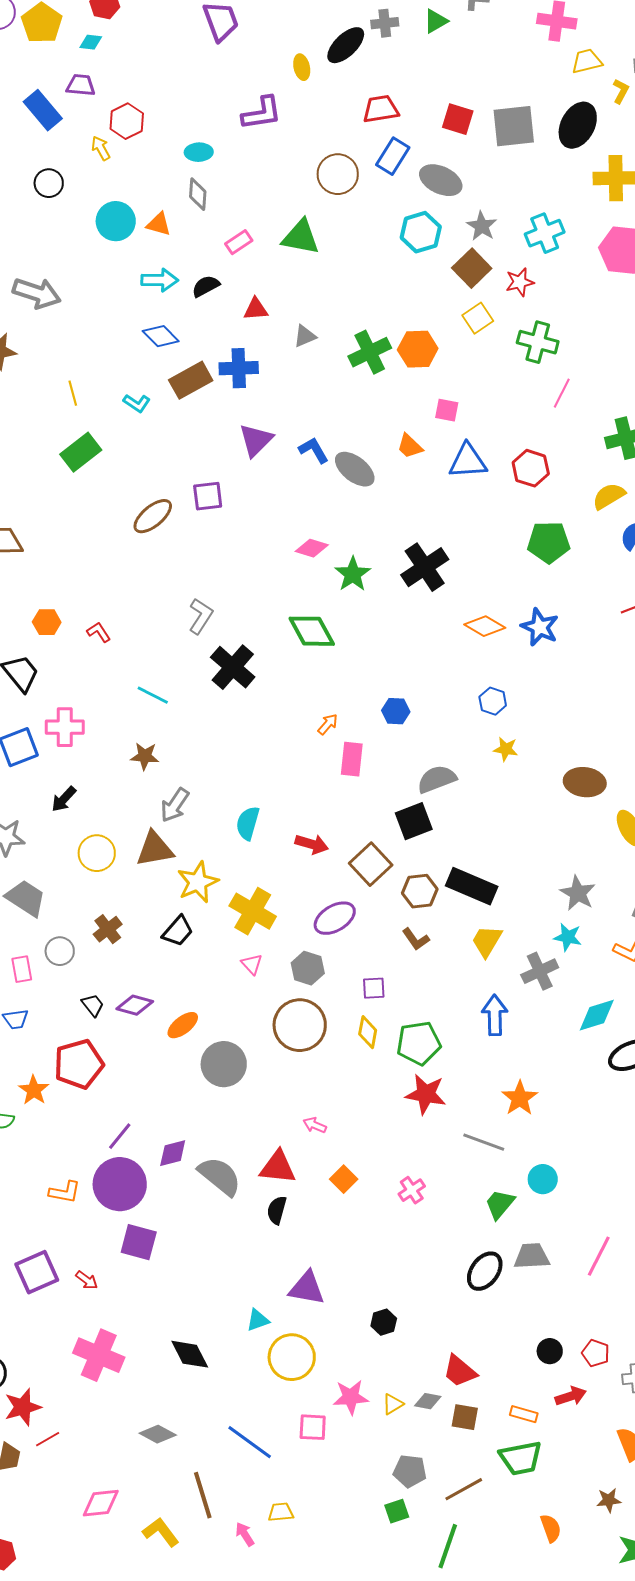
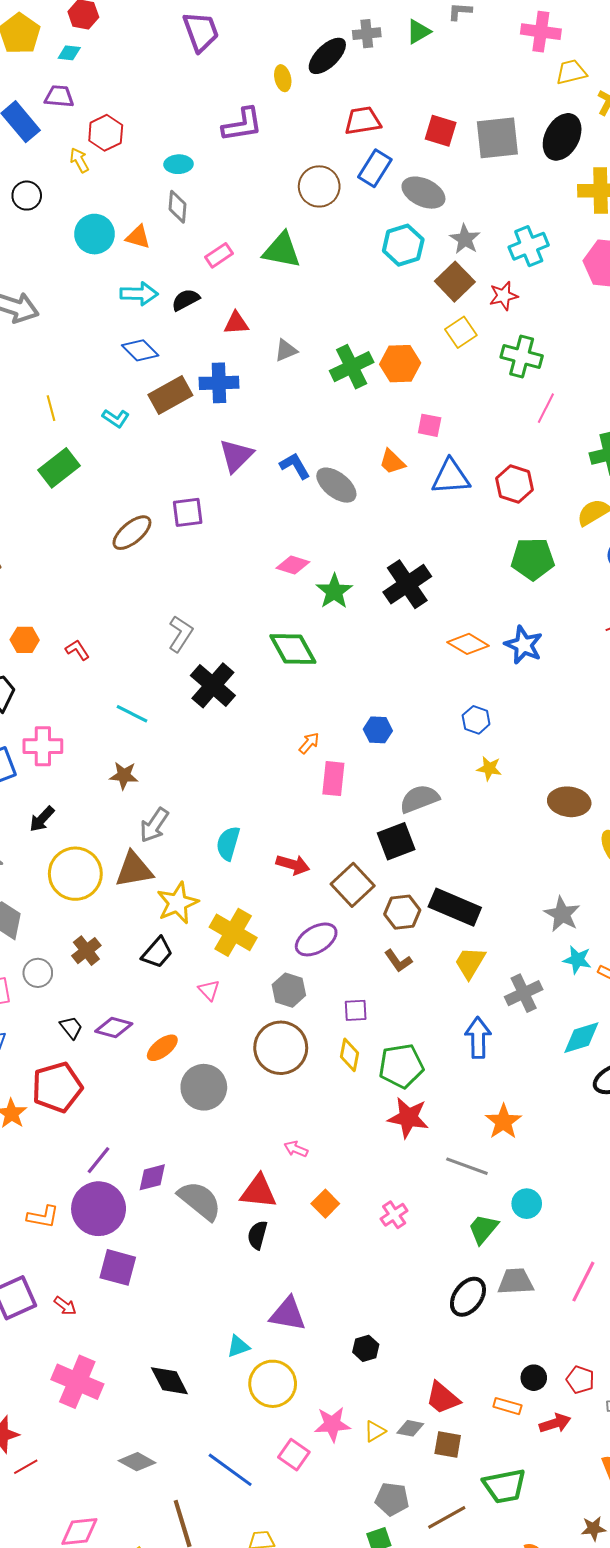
yellow circle: (97, 853) -> (75, 874), size x1.4
cyan star: (568, 937) -> (577, 960), moved
pink triangle: (252, 964) -> (209, 990), moved
orange rectangle: (524, 1414) -> (507, 1406), moved
pink square: (313, 1427) -> (294, 1455), turned 32

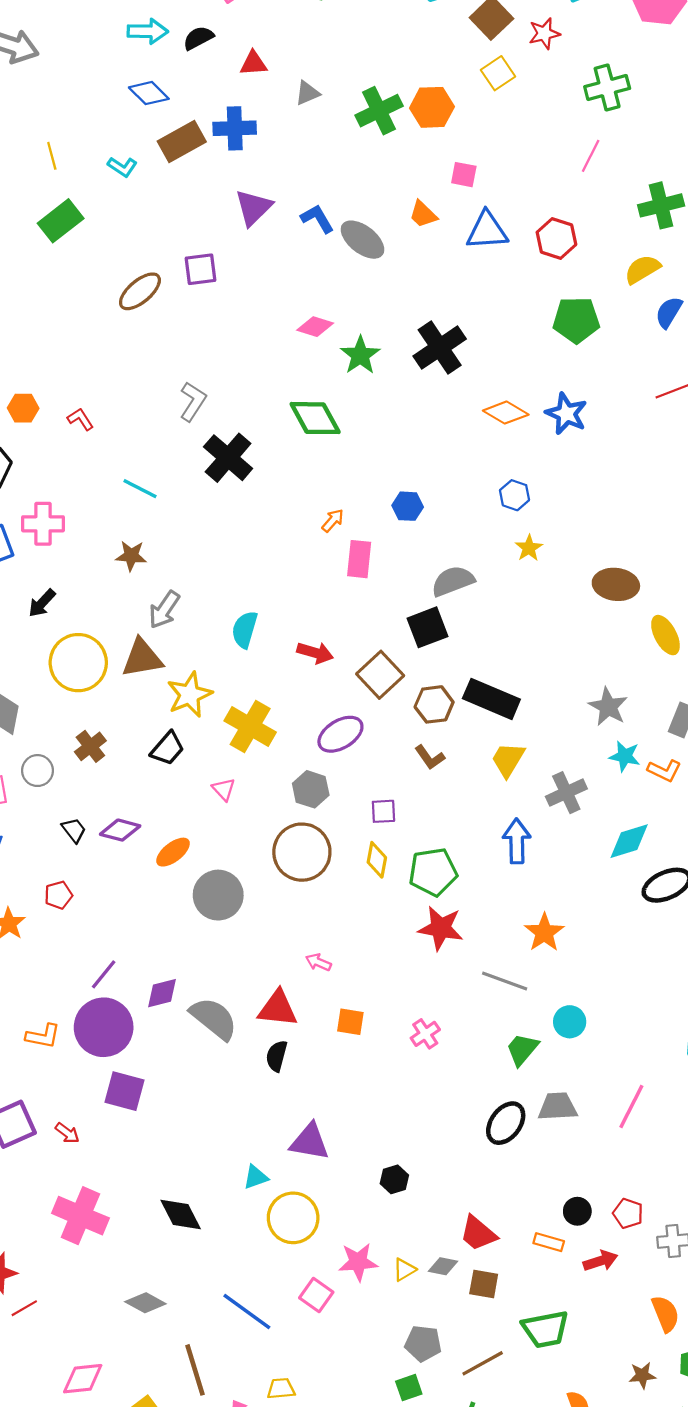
green cross: (522, 356) -> (607, 88), moved, turned -30
yellow star: (489, 768) -> (529, 548), turned 30
red pentagon: (57, 1087) -> (58, 895), size x0.5
orange square: (325, 1204) -> (350, 1022), turned -36

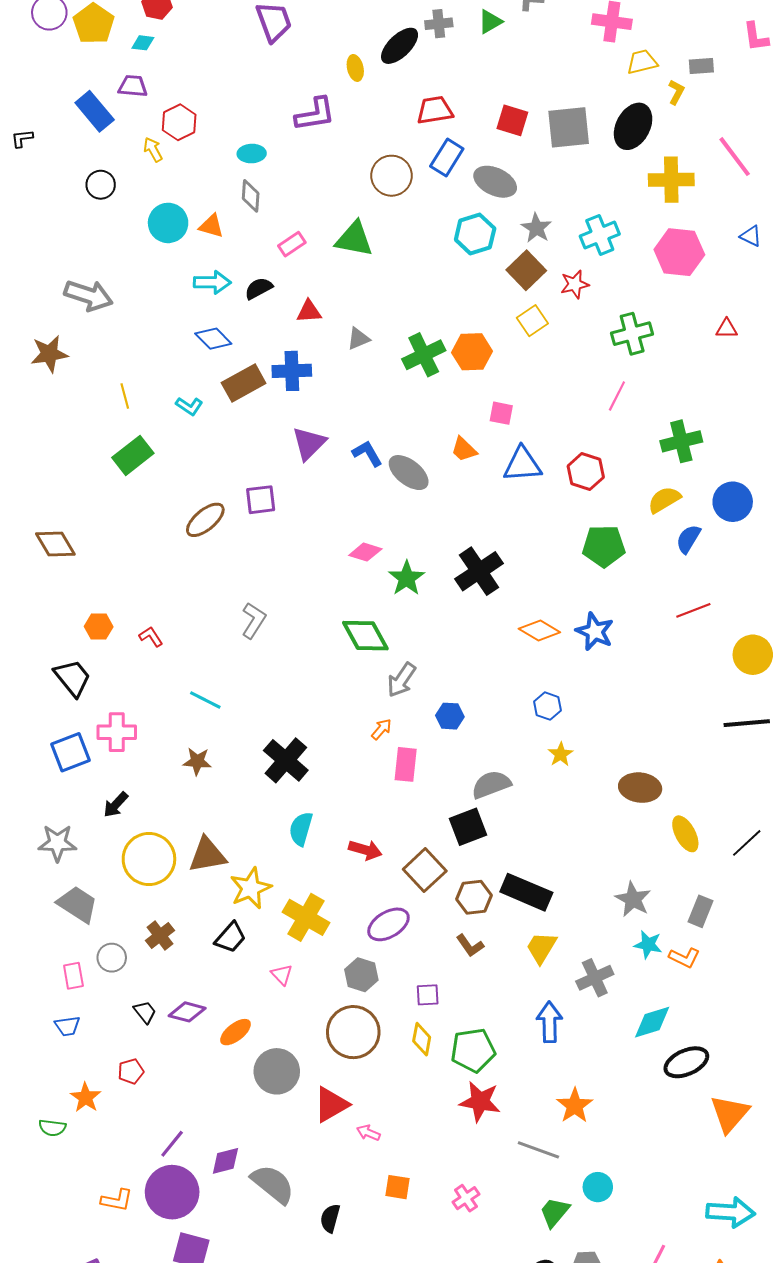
black cross: (228, 458) -> (286, 760), moved
gray arrow: (164, 610) -> (402, 680), moved
red triangle: (278, 1009) -> (331, 1105), moved, turned -36

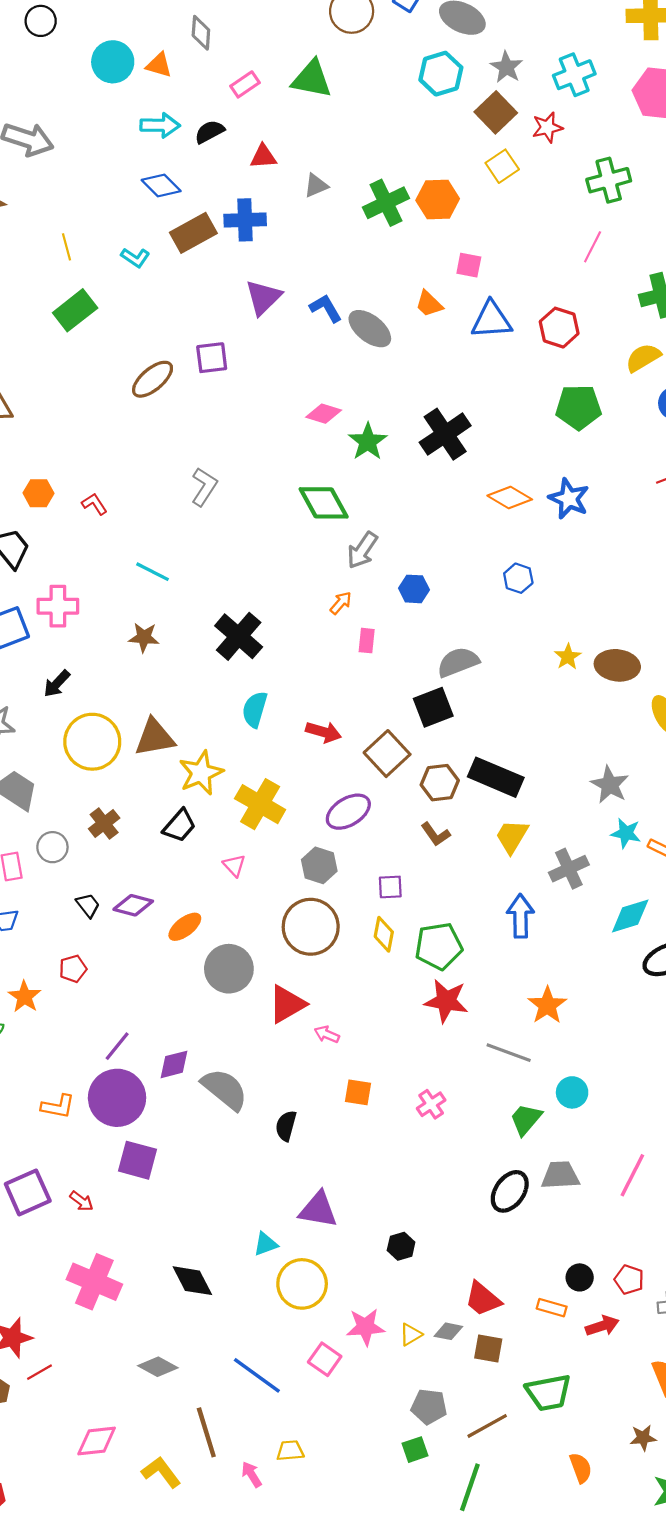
yellow star: (561, 754) -> (568, 657), moved
pink rectangle: (406, 764) -> (367, 641), size x0.7

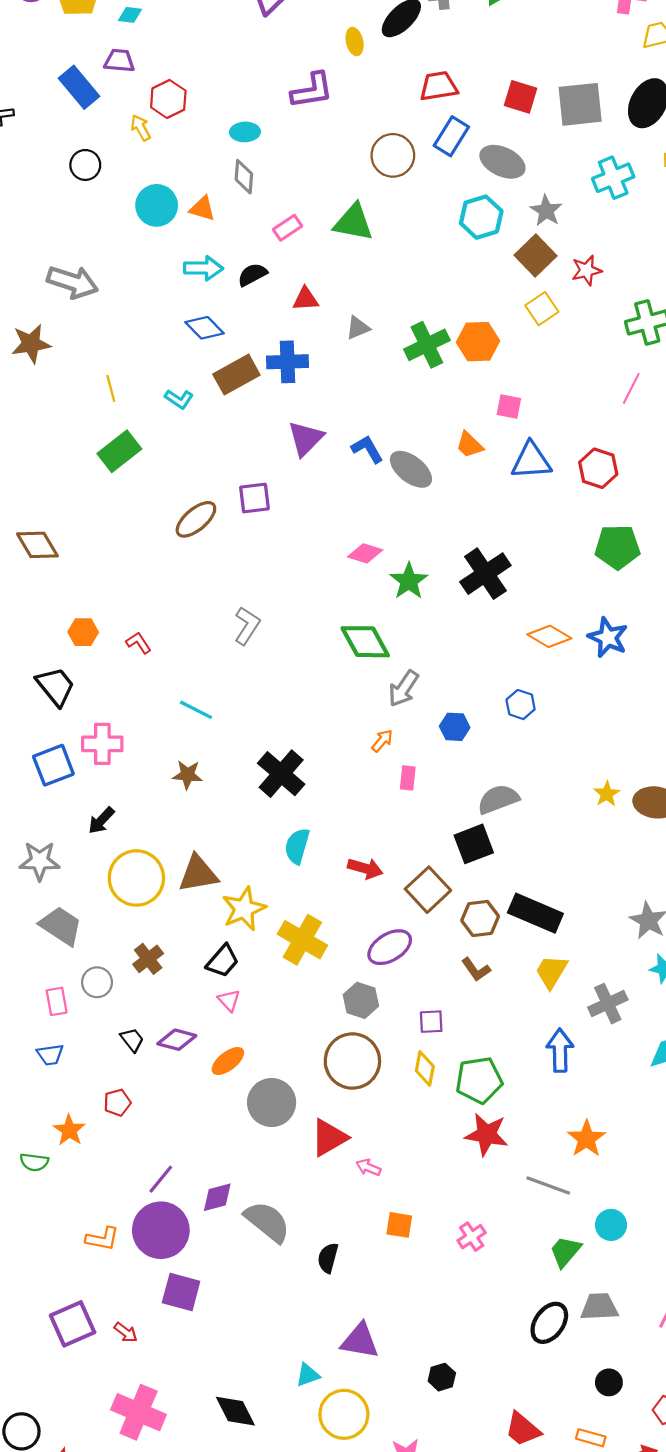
cyan cross: (574, 75) -> (613, 178), moved
blue hexagon: (518, 578) -> (521, 705), moved
pink triangle: (234, 865) -> (229, 1000), moved
black circle: (580, 1277) -> (609, 1382), moved

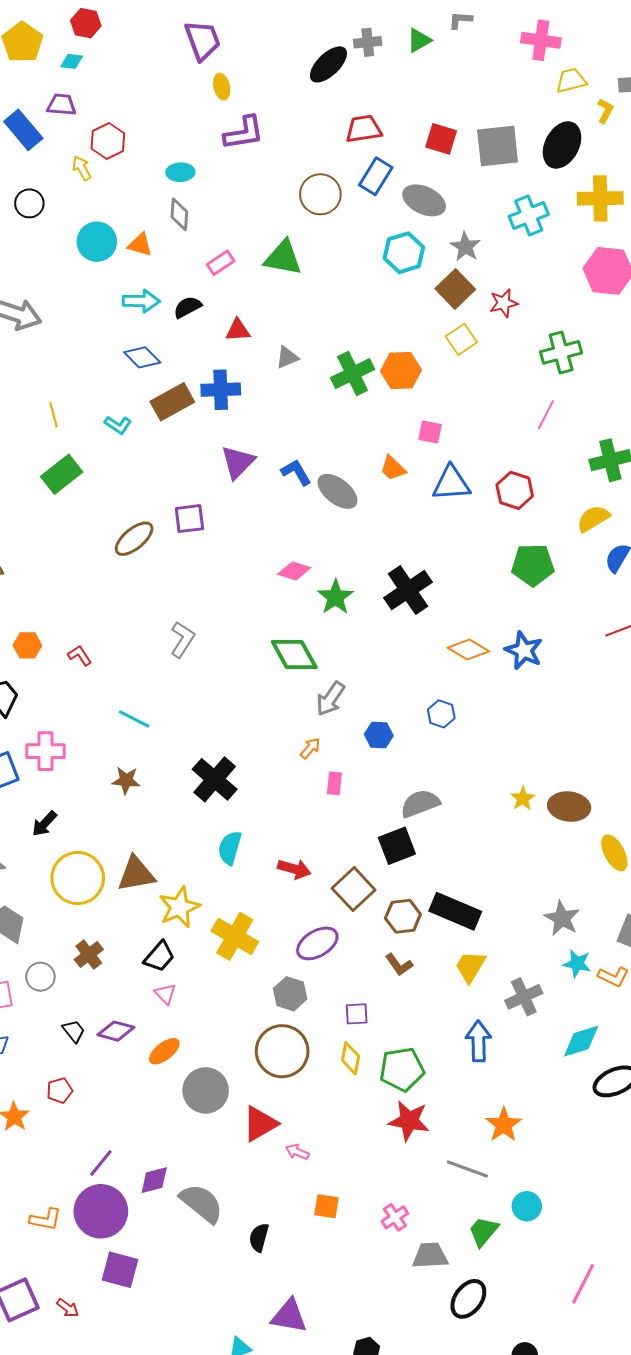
yellow ellipse: (355, 42) -> (222, 87), moved
gray trapezoid: (599, 1307) -> (430, 1256), moved

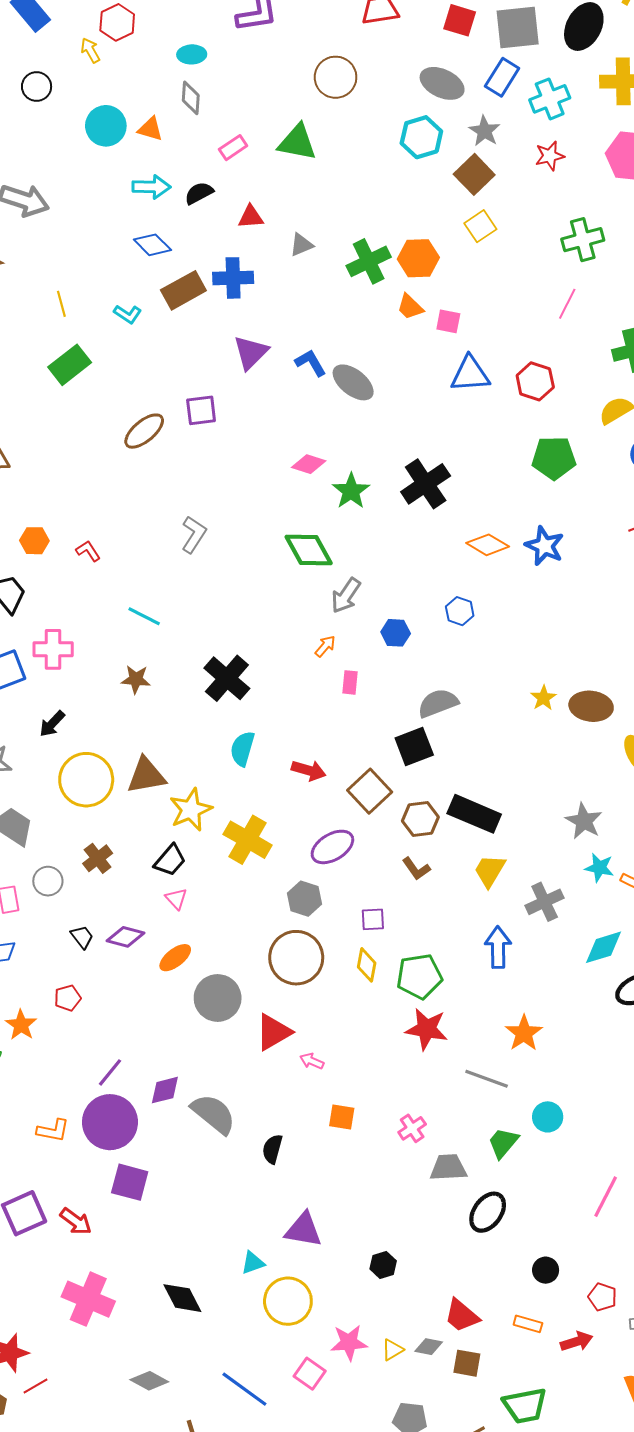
blue rectangle: (376, 176) -> (502, 77), moved
red star: (504, 303) -> (550, 156), moved
orange trapezoid: (393, 468) -> (410, 307), moved
red arrow: (68, 1308) -> (76, 1221), size x1.4

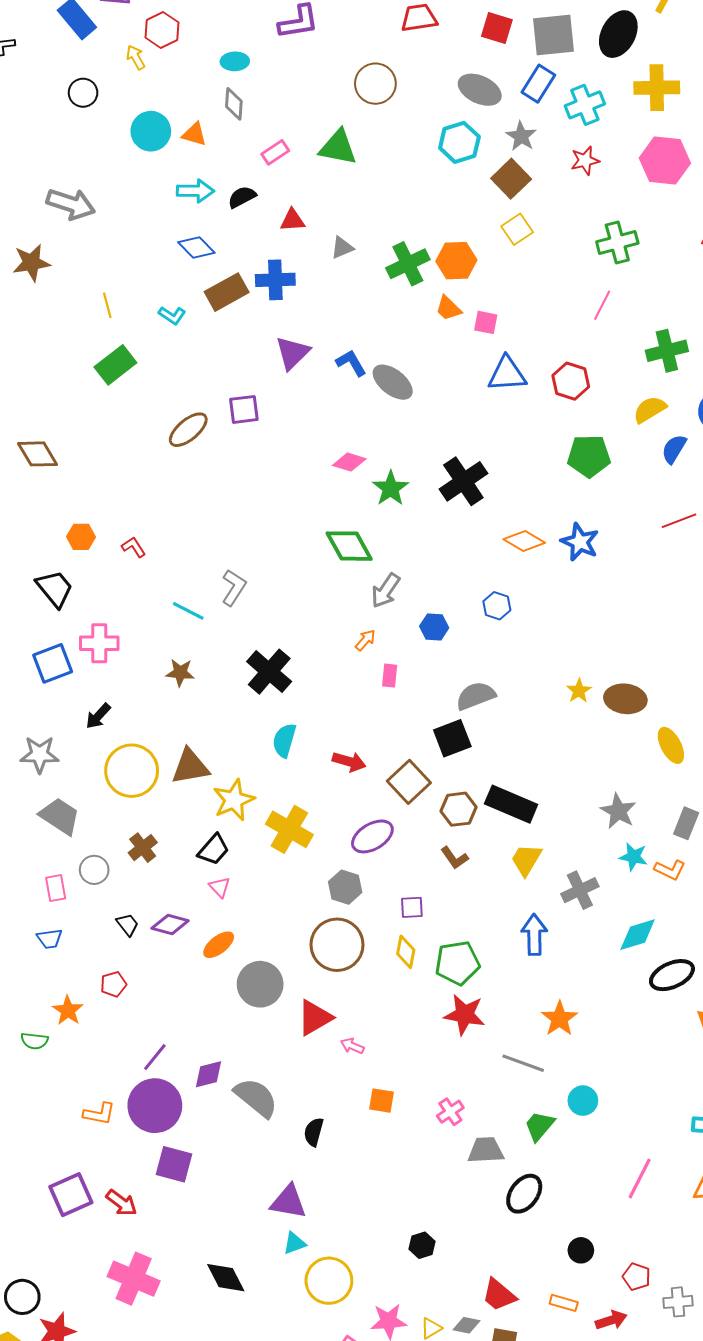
gray L-shape: (194, 534) -> (234, 588), moved
purple triangle: (303, 1230) -> (288, 1202), moved

